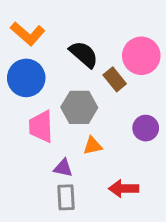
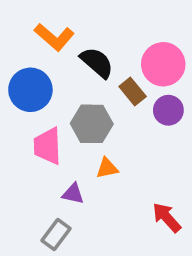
orange L-shape: (28, 34) -> (54, 37), moved
purple circle: (146, 128) -> (168, 110), moved
red arrow: (124, 189) -> (167, 218), moved, turned 48
gray rectangle: (66, 197) -> (56, 235), moved, turned 40

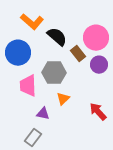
orange triangle: (107, 168) -> (63, 99), turned -32
red arrow: (167, 218) -> (98, 112), moved

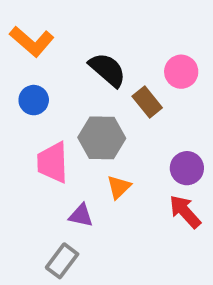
orange L-shape: (32, 22) -> (32, 41), moved
pink circle: (96, 38) -> (181, 72), size x0.7
blue circle: (18, 53) -> (34, 100), size x0.6
purple circle: (99, 65) -> (187, 168), moved

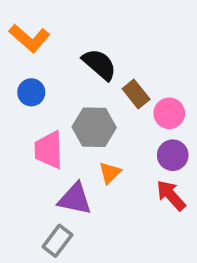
pink circle: (181, 72) -> (169, 113), moved
purple triangle: (81, 215) -> (75, 199), size x1.5

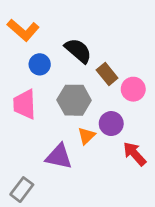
blue circle: (31, 92) -> (40, 64), moved
pink trapezoid: (49, 150) -> (25, 104), moved
purple circle: (173, 155) -> (111, 124), moved
gray rectangle: (57, 241) -> (22, 190), moved

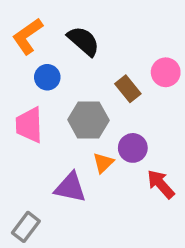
orange L-shape: (23, 30) -> (28, 36), turned 104
black semicircle: (78, 51) -> (83, 41), moved
pink circle: (133, 89) -> (166, 72), moved

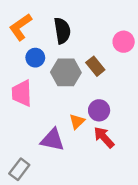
black semicircle: (83, 41) -> (62, 31), turned 40
pink circle: (166, 72) -> (124, 42), moved
gray hexagon: (88, 120) -> (66, 72), moved
red arrow: (161, 184) -> (104, 137), moved

